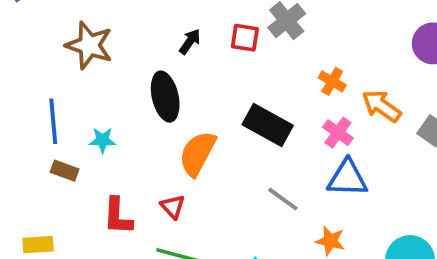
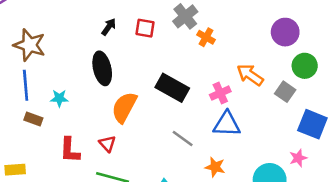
red square: (245, 38) -> (145, 28), moved
black arrow: (190, 41) -> (109, 27), moved
brown star: (89, 45) -> (29, 45), moved
orange cross: (332, 81) -> (206, 37), moved
pink cross: (338, 133) -> (220, 93), turned 30

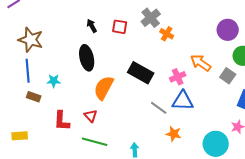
black arrow: (109, 27) -> (92, 26), turned -64
gray line: (183, 138) -> (159, 108), moved

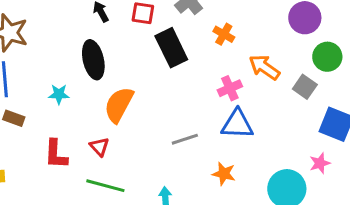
orange cross: (167, 34) -> (224, 34), moved
black rectangle: (141, 73) -> (171, 48), moved, turned 35
cyan star: (54, 81) -> (59, 94), moved
gray line: (159, 108) -> (185, 139), moved, turned -54

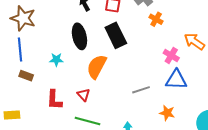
orange cross: (224, 34) -> (156, 19), moved
black rectangle: (171, 48) -> (116, 35), moved
pink cross: (230, 88) -> (171, 56), turned -35

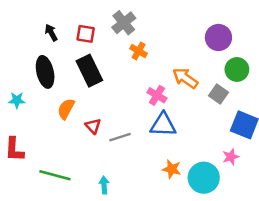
orange semicircle: (97, 67) -> (66, 109), size x0.7
red triangle: (84, 95) -> (93, 126), moved
orange star: (167, 113) -> (172, 169), moved

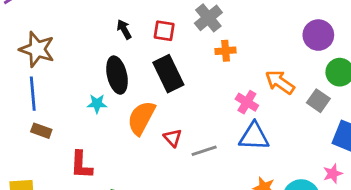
orange cross: (139, 51) -> (226, 51), turned -35
cyan star: (17, 100) -> (97, 104), moved
orange semicircle: (66, 109) -> (141, 118), size x1.4

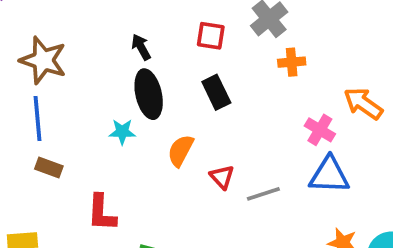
black arrow: (124, 29) -> (141, 47), moved
black rectangle: (168, 74) -> (216, 92), size x0.7
orange semicircle: (141, 118) -> (181, 151), size x0.7

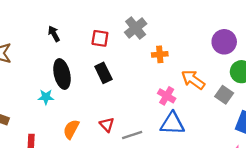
black arrow: (141, 47) -> (54, 34), moved
orange cross: (292, 62) -> (160, 54), moved
orange semicircle: (181, 151) -> (71, 129), moved

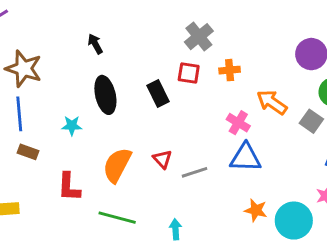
red square: (100, 38) -> (189, 73), moved
cyan star: (46, 97) -> (72, 126), moved
orange semicircle: (71, 129) -> (117, 165), size x1.4

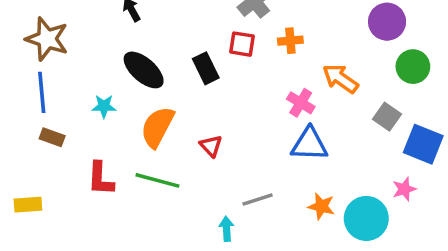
black ellipse: (105, 95) -> (144, 70), turned -36
gray square: (311, 121) -> (387, 117), moved
orange semicircle: (117, 165) -> (157, 127), moved
gray line: (194, 172) -> (258, 199), moved
green line: (117, 218) -> (157, 180), moved

